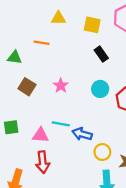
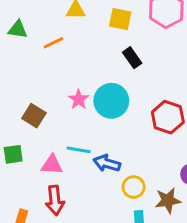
orange line: (42, 43) -> (53, 43), turned -35
green triangle: (15, 57) -> (18, 29), moved
brown square: (27, 87) -> (34, 116), moved
cyan circle: (100, 89) -> (111, 101), moved, size x1.5

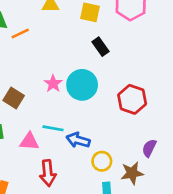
orange line: (53, 43) -> (20, 34), moved
red arrow: (55, 200) -> (48, 173), moved

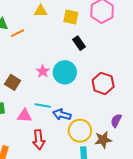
yellow circle: (102, 161) -> (80, 131), size x1.5

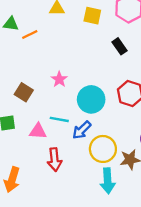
black rectangle: (79, 43) -> (119, 46), moved
cyan circle: (65, 72) -> (91, 99), moved
blue arrow: (62, 115) -> (82, 130), turned -60

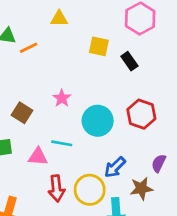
yellow square: (92, 16) -> (99, 46), moved
blue arrow: (82, 130) -> (115, 167), moved
yellow circle: (103, 149) -> (90, 190), moved

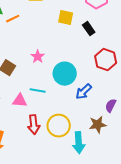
red hexagon: (141, 114) -> (106, 60), moved
blue arrow: (115, 167) -> (84, 92), moved

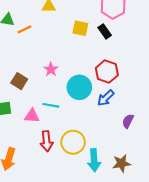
black rectangle: (89, 29) -> (105, 31), moved
red hexagon: (106, 60) -> (107, 72), moved
blue arrow: (84, 92) -> (106, 98), moved
brown star: (98, 125) -> (122, 163), moved

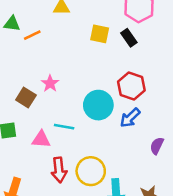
pink star: (51, 69) -> (50, 83), moved

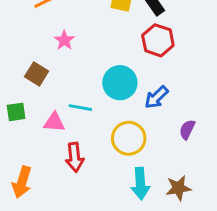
pink star: (50, 83) -> (64, 40), moved
red hexagon: (131, 86) -> (158, 40), moved
yellow circle: (91, 171) -> (129, 138), moved

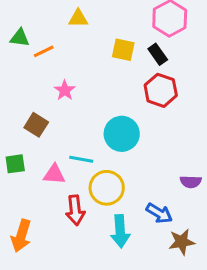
blue arrow: (156, 97) -> (159, 213), moved, turned -105
purple semicircle: (187, 129) -> (191, 182), turned -114
yellow circle: (129, 138) -> (107, 188), moved
cyan arrow: (140, 184) -> (120, 231), moved

